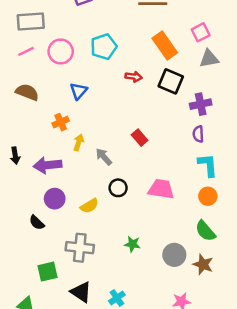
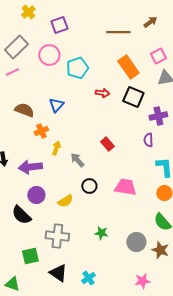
gray rectangle: (31, 22) -> (16, 47), turned -40
pink circle: (61, 51) -> (49, 55), moved
brown semicircle: (27, 92) -> (24, 110), moved
purple semicircle: (198, 134) -> (148, 140), moved
black semicircle: (37, 223) -> (21, 215), size x1.5

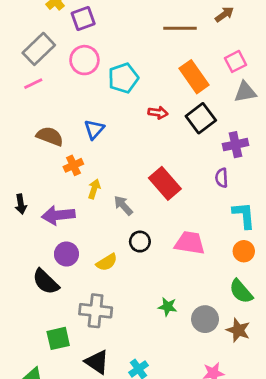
purple square: (59, 25) -> (83, 19), moved
black square: (133, 97) -> (201, 118), turned 30
red rectangle: (107, 144) -> (165, 183), size x1.6
green star: (101, 233) -> (168, 307), moved

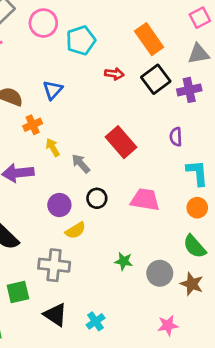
pink square: (235, 61) -> (200, 18), moved
purple cross: (235, 145) -> (189, 90), moved
yellow arrow: (94, 189) -> (53, 147), turned -48
purple circle: (66, 254) -> (59, 205), moved
yellow semicircle: (107, 262) -> (75, 230), moved

